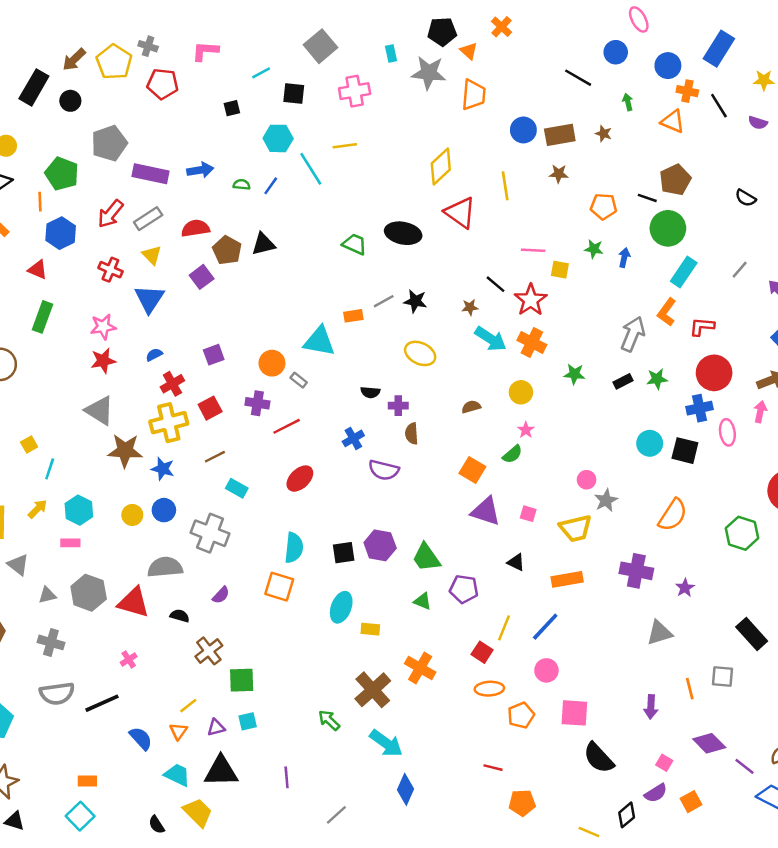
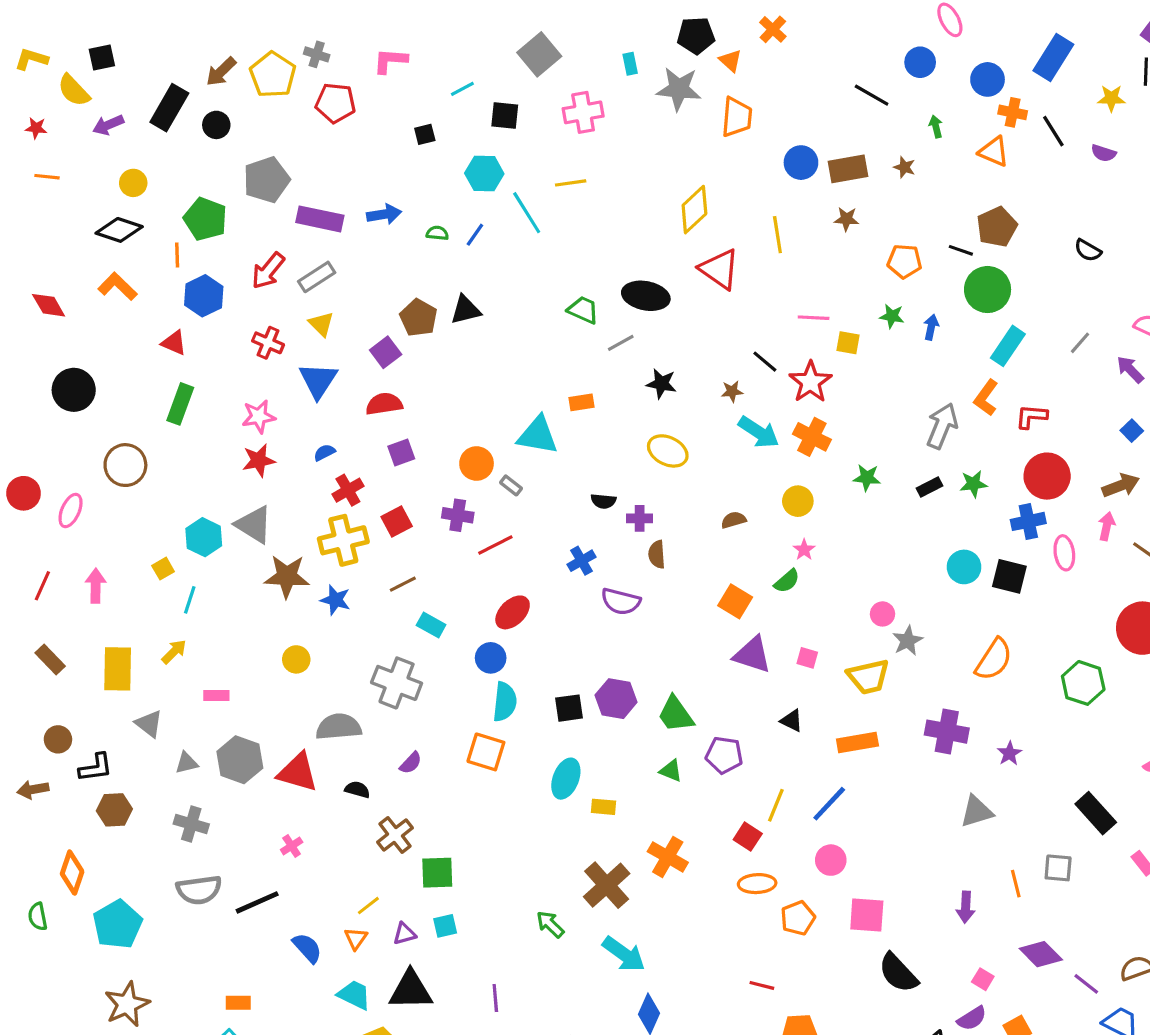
red semicircle: (195, 228) -> (384, 404), moved
gray line: (384, 301) -> (621, 343), moved
cyan hexagon: (79, 510) -> (204, 537), moved
blue circle: (164, 510) -> (491, 658), moved

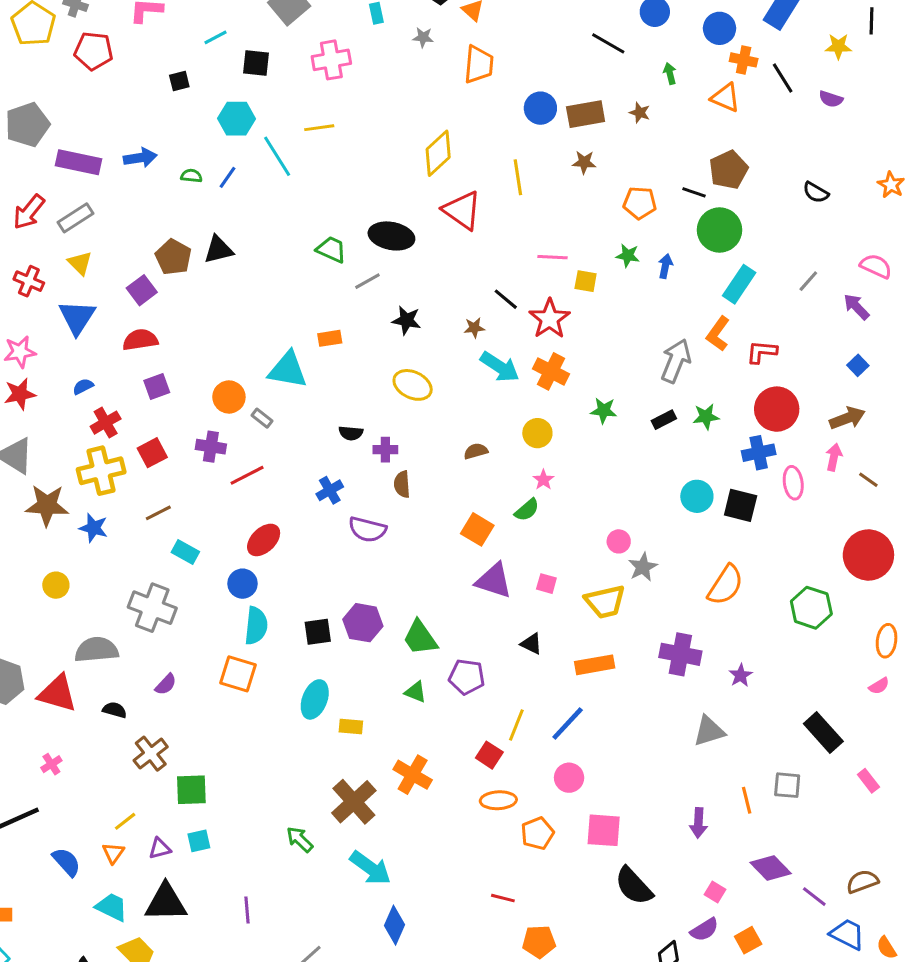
gray star: (679, 89) -> (423, 37), size x0.5

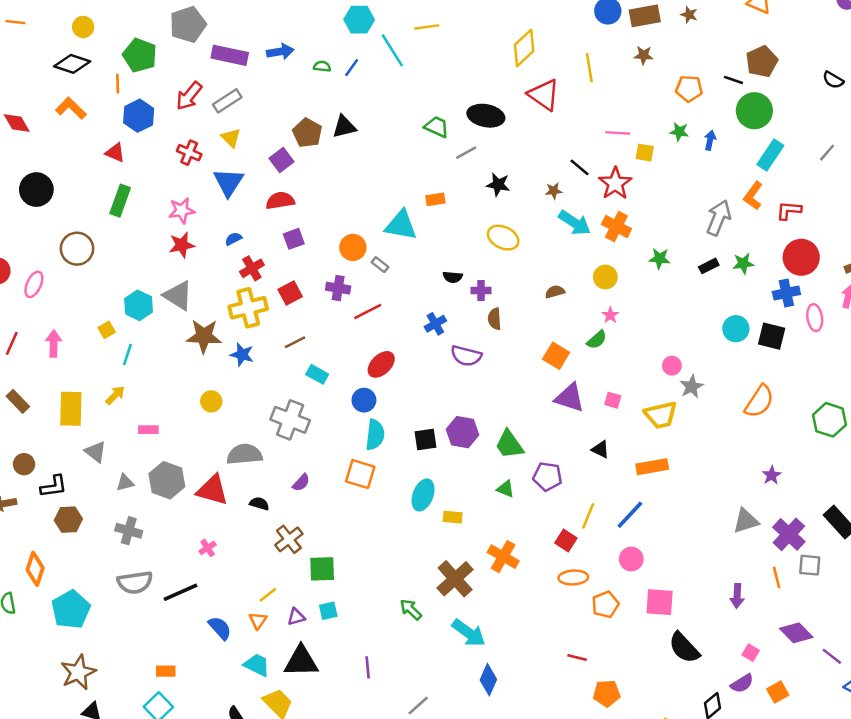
purple cross: (680, 654) -> (789, 534), moved, turned 32

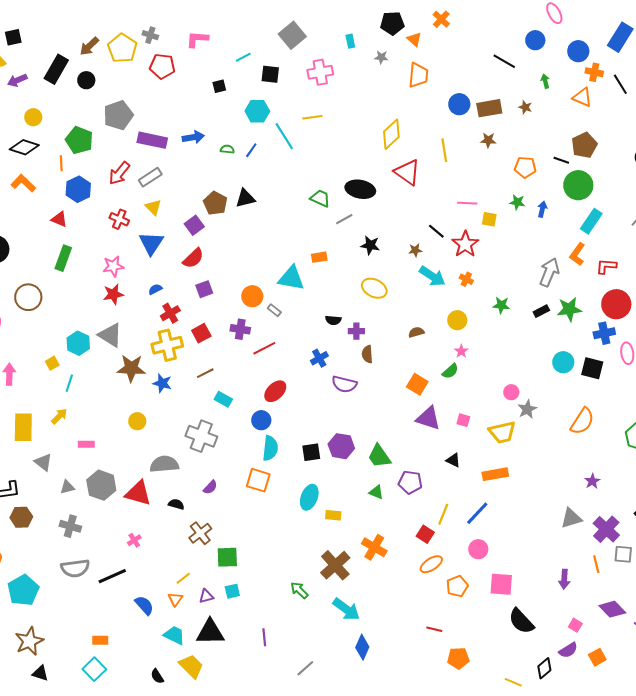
red semicircle: (280, 201) -> (193, 258), turned 145
orange cross: (616, 226) -> (466, 279), size x0.6
green star: (743, 263) -> (569, 309), size x1.4
orange ellipse: (573, 577) -> (431, 564), turned -30

